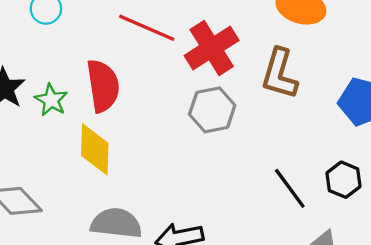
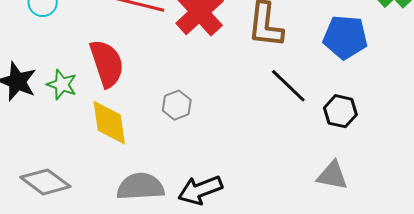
gray hexagon: (212, 110) -> (177, 105), moved, size x0.7
black line: (290, 188) -> (288, 86), moved

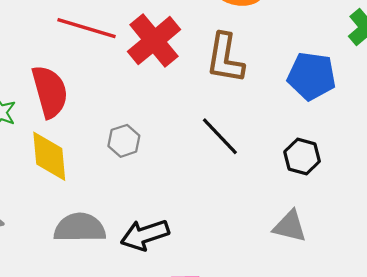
black line: (288, 86) -> (220, 136), moved

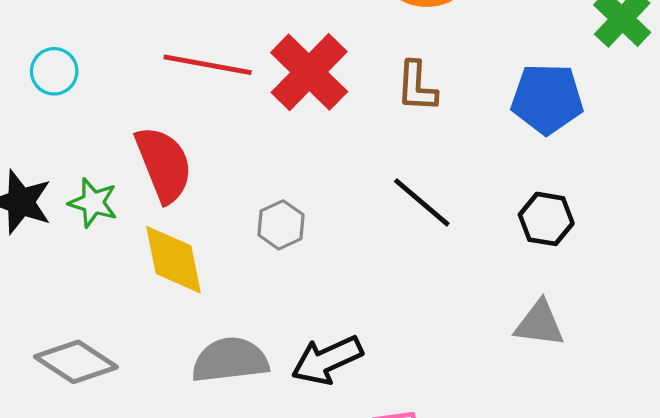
brown L-shape: (225, 58) -> (417, 87), size x0.7

